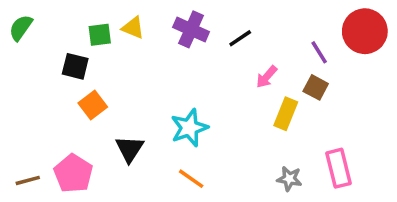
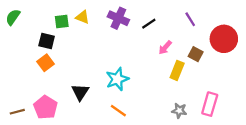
red circle: (365, 31) -> (224, 39), moved
purple line: (319, 52) -> (190, 19), moved
orange square: (93, 105) -> (46, 63), moved
pink rectangle: (338, 168) -> (210, 104), turned 30

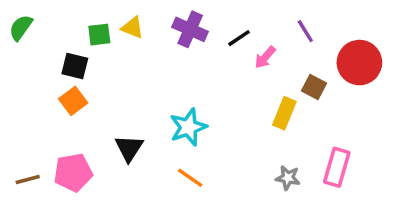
pink arrow: (165, 48) -> (265, 57), moved
pink pentagon: (46, 107) -> (73, 173), turned 30

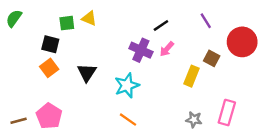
purple cross: (190, 29) -> (141, 50), moved
pink arrow: (265, 57) -> (167, 49), moved
black triangle: (129, 148) -> (87, 73), moved
pink pentagon: (73, 173) -> (49, 116), turned -30

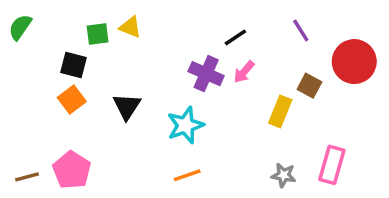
orange line: (128, 120) -> (187, 175), turned -54

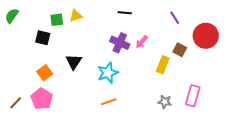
yellow triangle: (130, 27) -> (76, 16), turned -40
black line: (235, 37) -> (125, 13), moved, turned 40
orange square: (72, 99) -> (45, 73), moved
brown line: (27, 177) -> (16, 103), turned -32

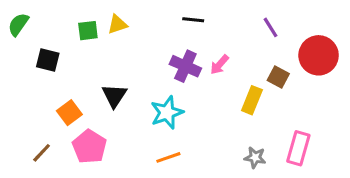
black square: (43, 38) -> (48, 60), moved
pink pentagon: (42, 99) -> (89, 147), moved
brown line: (16, 103) -> (42, 153), moved

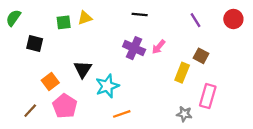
red circle: (319, 55) -> (233, 19), moved, size x0.7
cyan star: (167, 113) -> (107, 86), moved
pink rectangle: (298, 148) -> (208, 96), moved

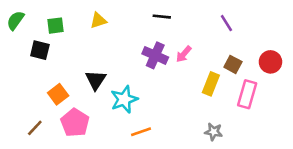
red circle: (233, 19) -> (270, 62), moved
green square: (64, 22) -> (56, 26), moved
pink rectangle: (208, 96) -> (247, 94), moved

